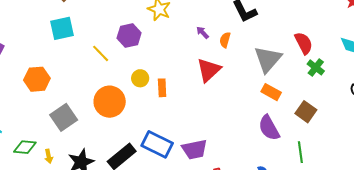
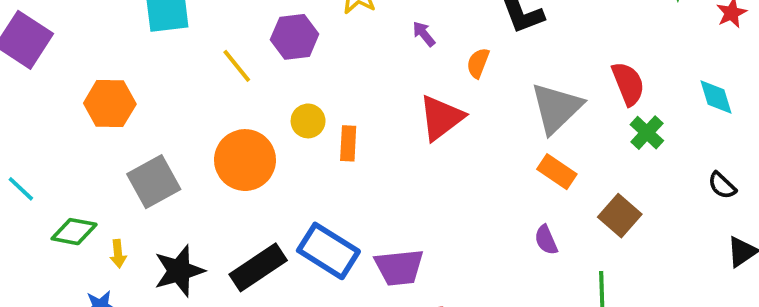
purple arrow: (203, 32) -> (424, 34), moved
purple semicircle: (269, 128) -> (546, 240), size x0.6

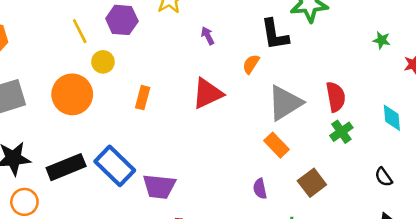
orange semicircle: (478, 63) -> (251, 64), moved
yellow circle: (308, 121) -> (103, 62), moved

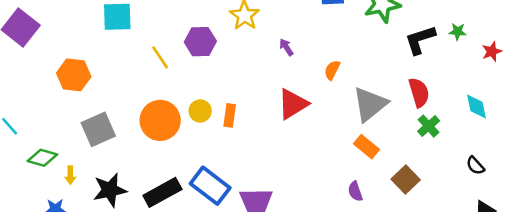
black L-shape: (275, 35) -> (420, 40), moved, turned 88
yellow circle: (103, 62) -> (200, 111), moved

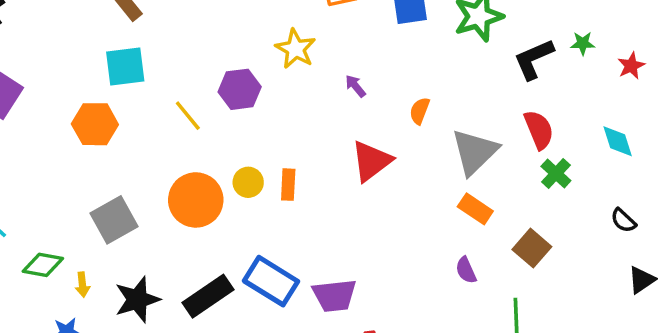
orange hexagon: (74, 75) -> (95, 124), moved

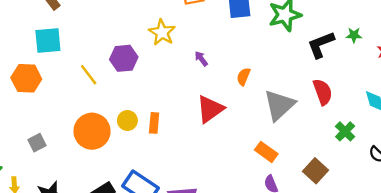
green cross: (556, 174) -> (345, 131), moved
orange rectangle: (475, 209) -> (266, 152), moved
gray square: (114, 220) -> (37, 143), size x0.6

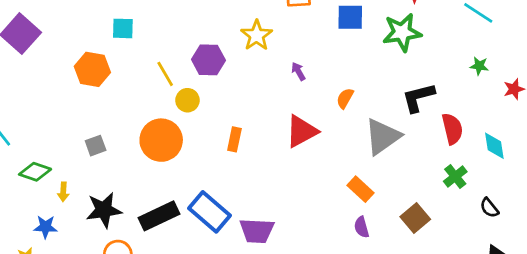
cyan square: (48, 41) -> (123, 28), size x0.7
black L-shape: (321, 45) -> (418, 97), moved
red semicircle: (323, 92) -> (452, 129), moved
yellow circle: (127, 121) -> (187, 100), moved

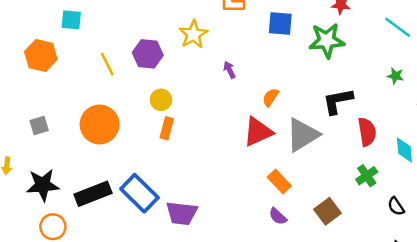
yellow circle: (187, 100) -> (161, 100), moved
red triangle: (302, 131) -> (258, 132), moved
purple semicircle: (362, 227) -> (278, 216), turned -36

